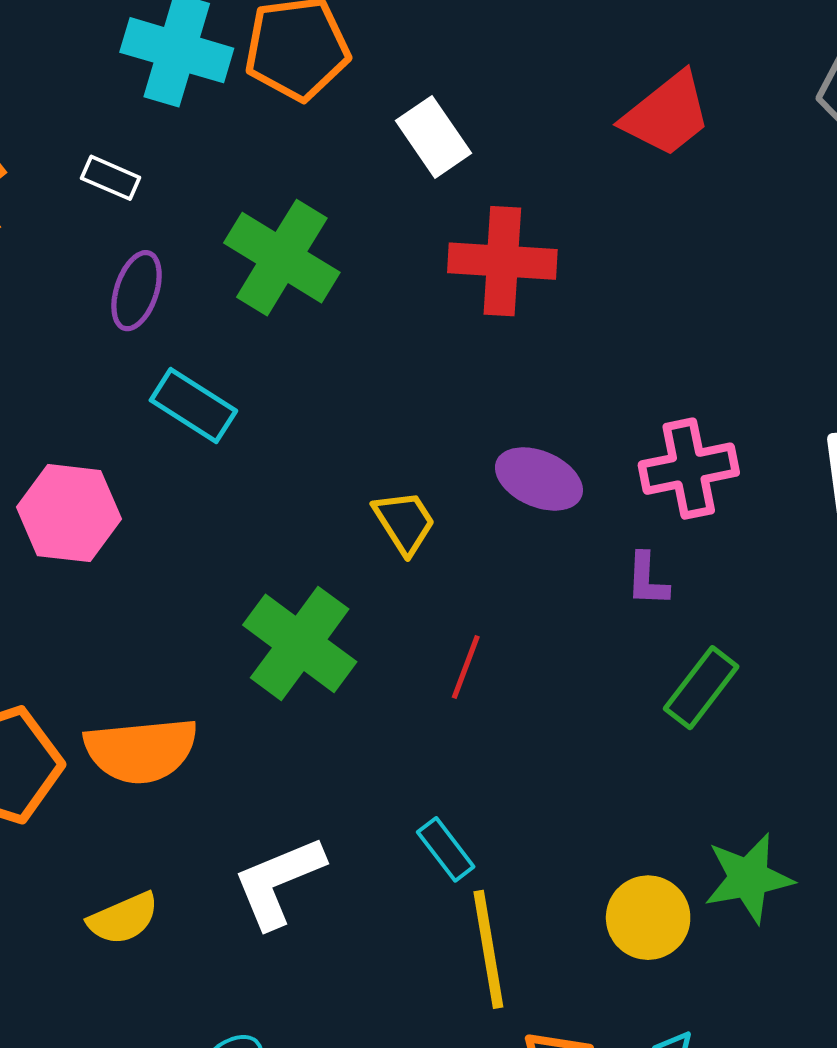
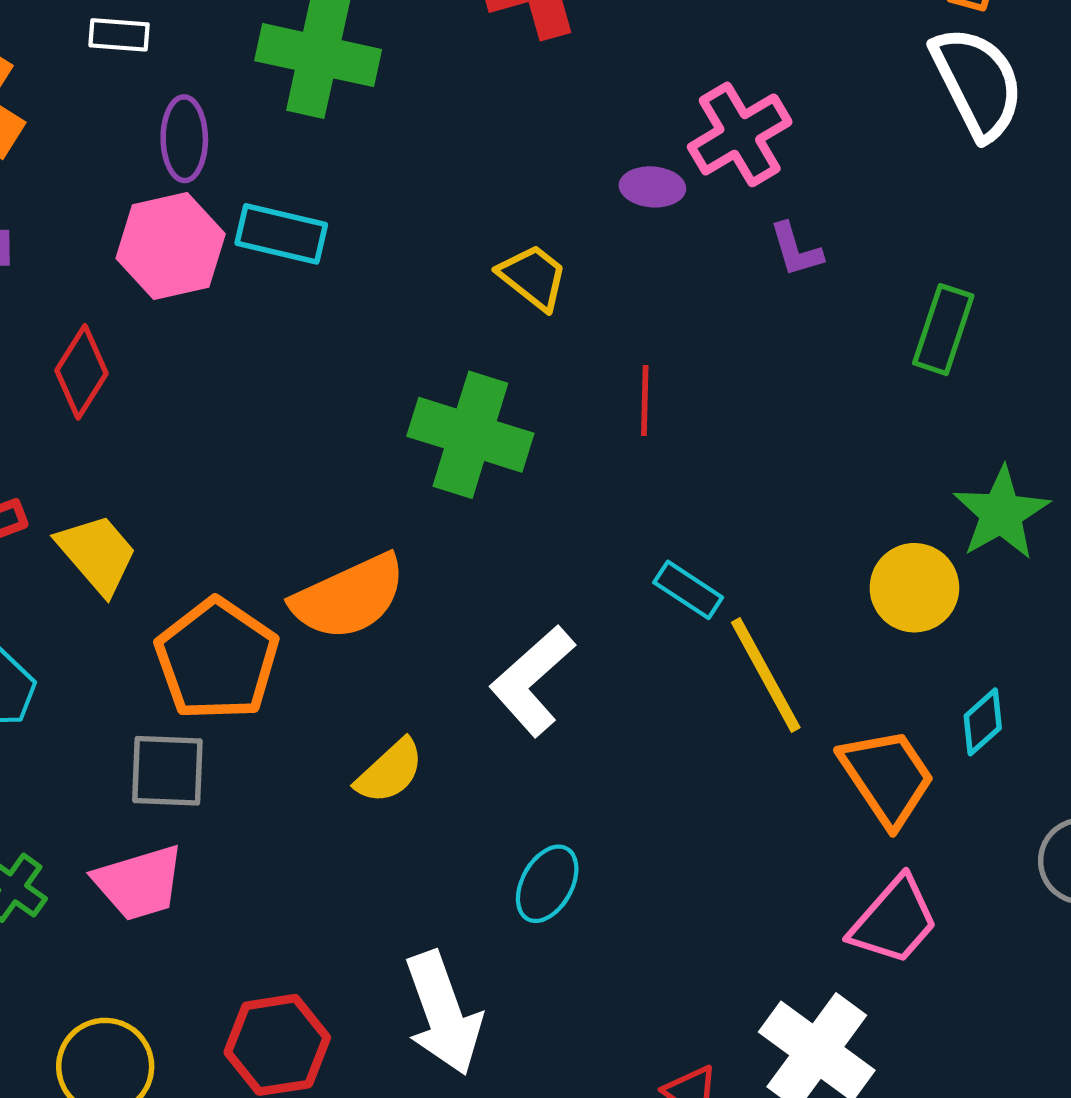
pink cross: (689, 469) -> (740, 134), moved
purple ellipse: (539, 479) -> (652, 187), size x0.7
pink hexagon: (69, 513) -> (171, 246), moved
green rectangle: (701, 688) -> (943, 330), moved

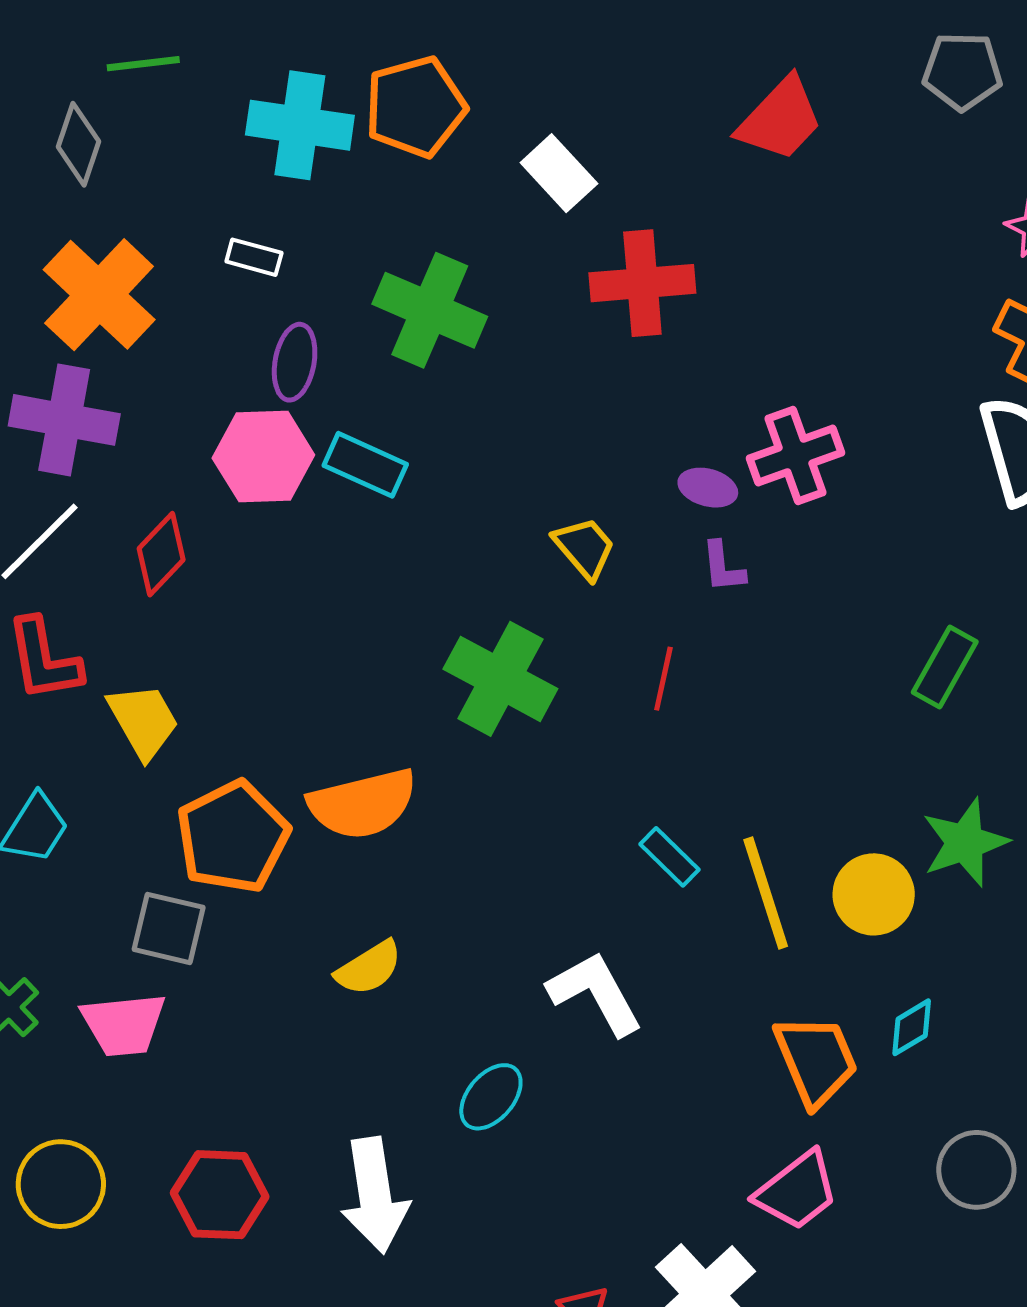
purple L-shape: (796, 250) -> (723, 567), moved
yellow line: (766, 675) -> (766, 893), moved
white L-shape: (532, 681) -> (595, 993), moved, turned 92

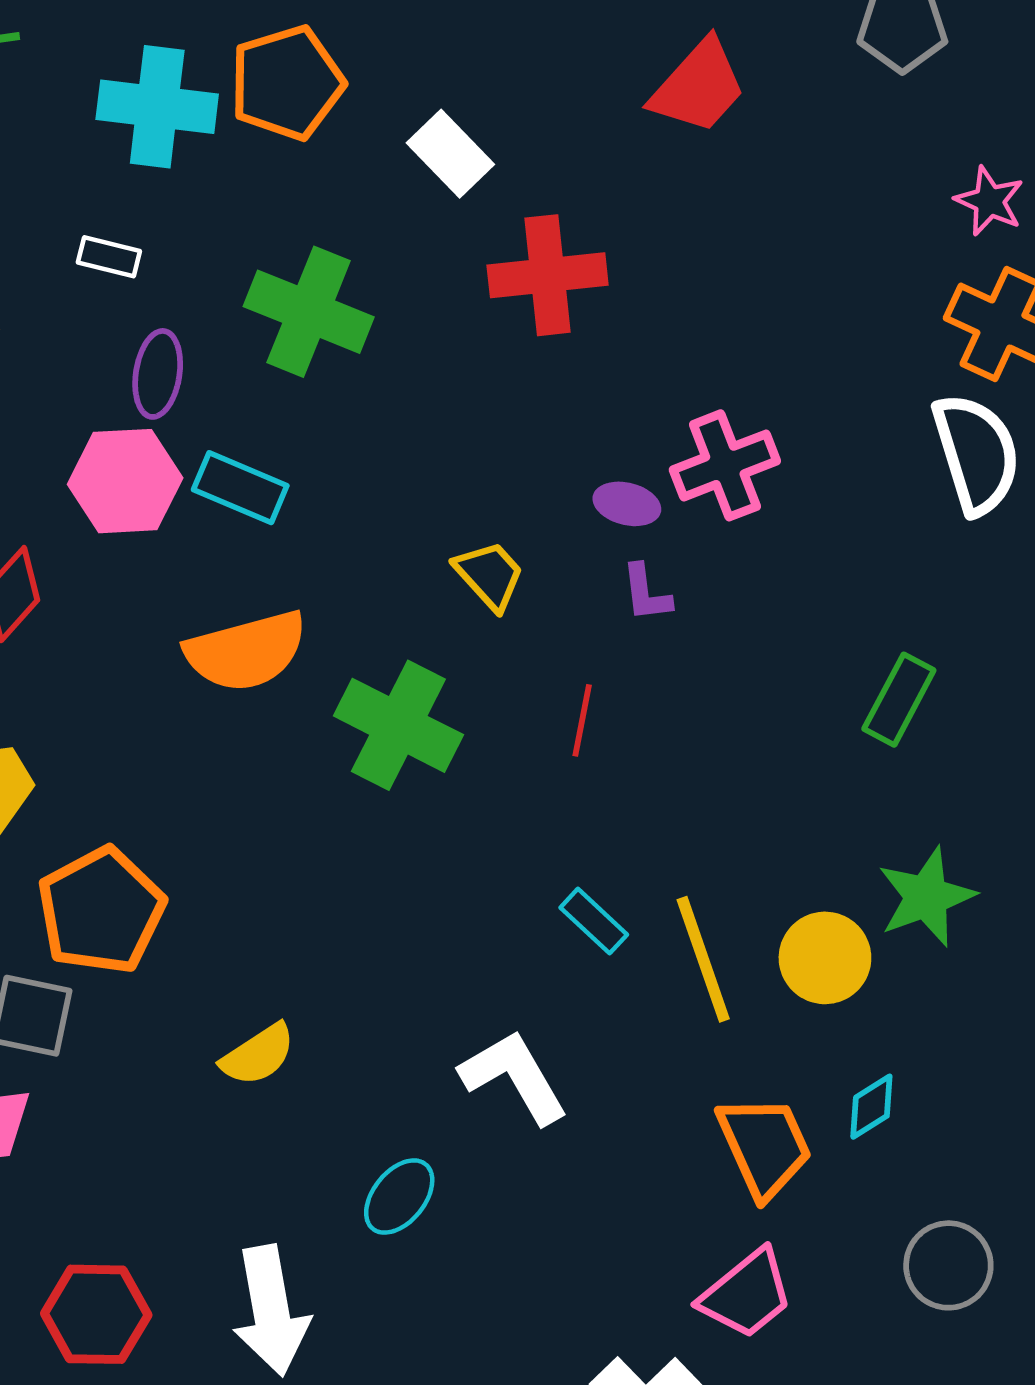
orange semicircle: (363, 804) -> (246, 651), moved

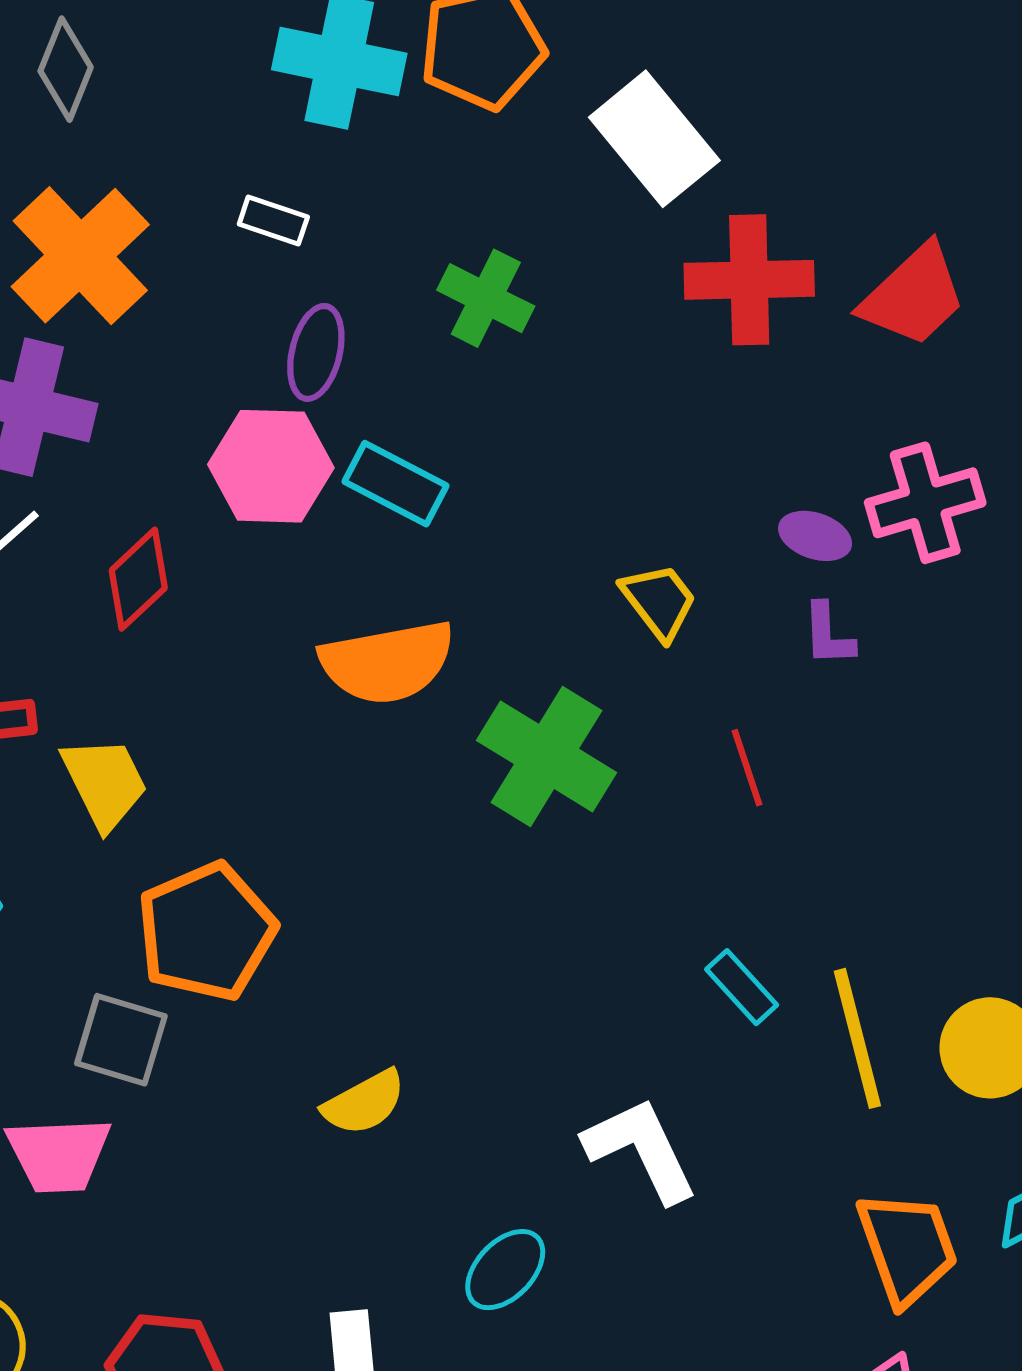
red trapezoid: (698, 87) -> (913, 296), moved
white rectangle: (450, 154) -> (654, 139), size x1.4
green cross: (309, 312) -> (486, 298), size x0.7
red line: (582, 720) -> (747, 768), turned -34

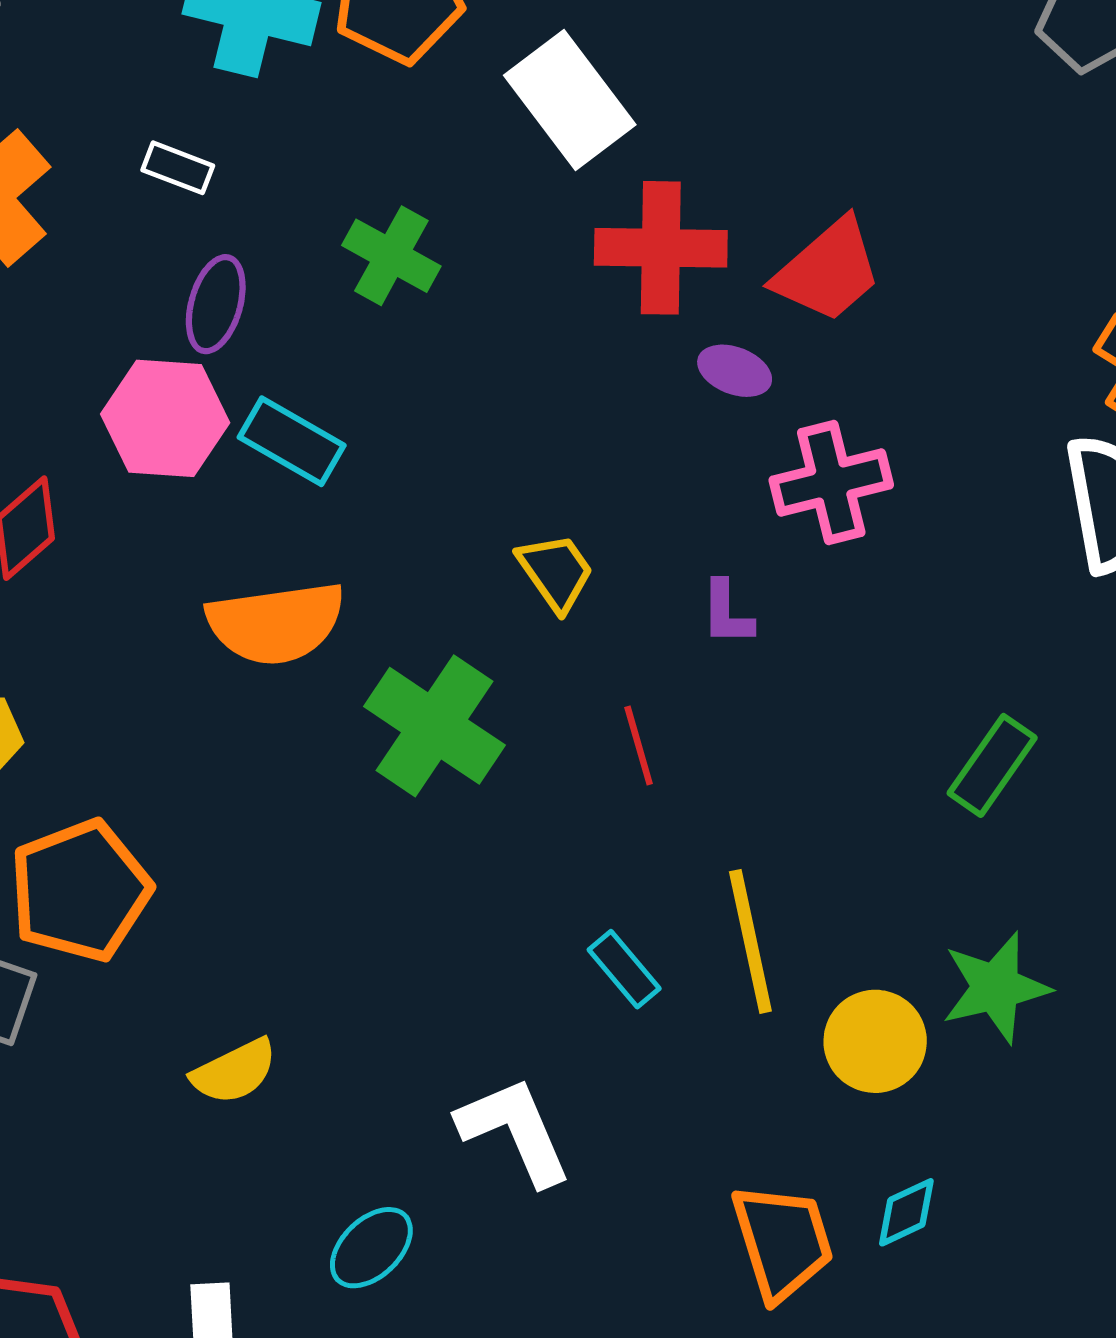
purple ellipse: (815, 536) -> (735, 371), moved
yellow line: (857, 1038) -> (750, 941), moved

